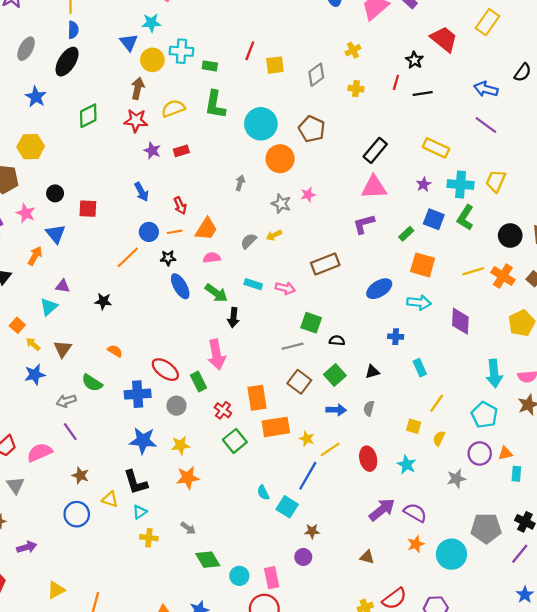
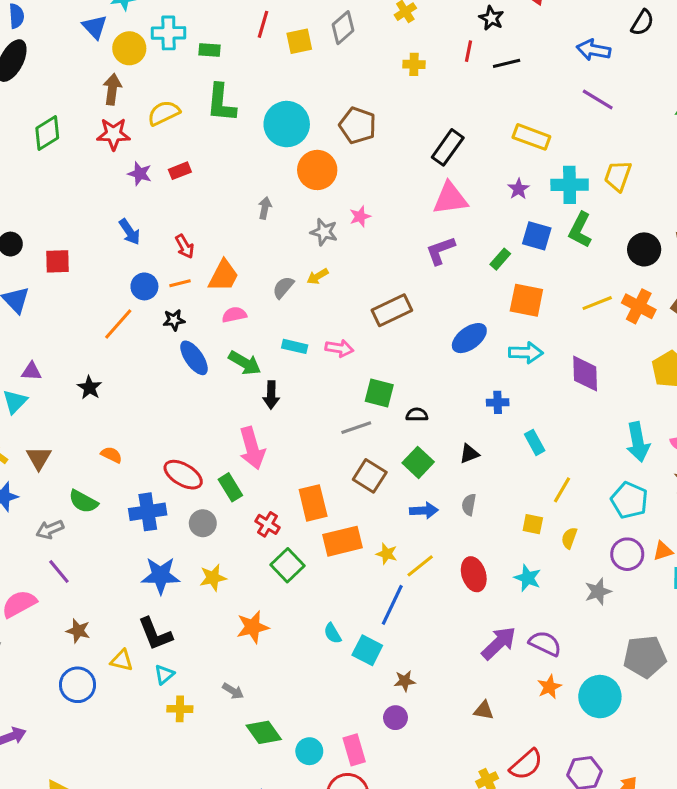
gray diamond: (316, 75) -> (343, 28), moved
black star: (103, 301) -> (89, 388), turned 30
orange star: (188, 478) -> (253, 627), moved

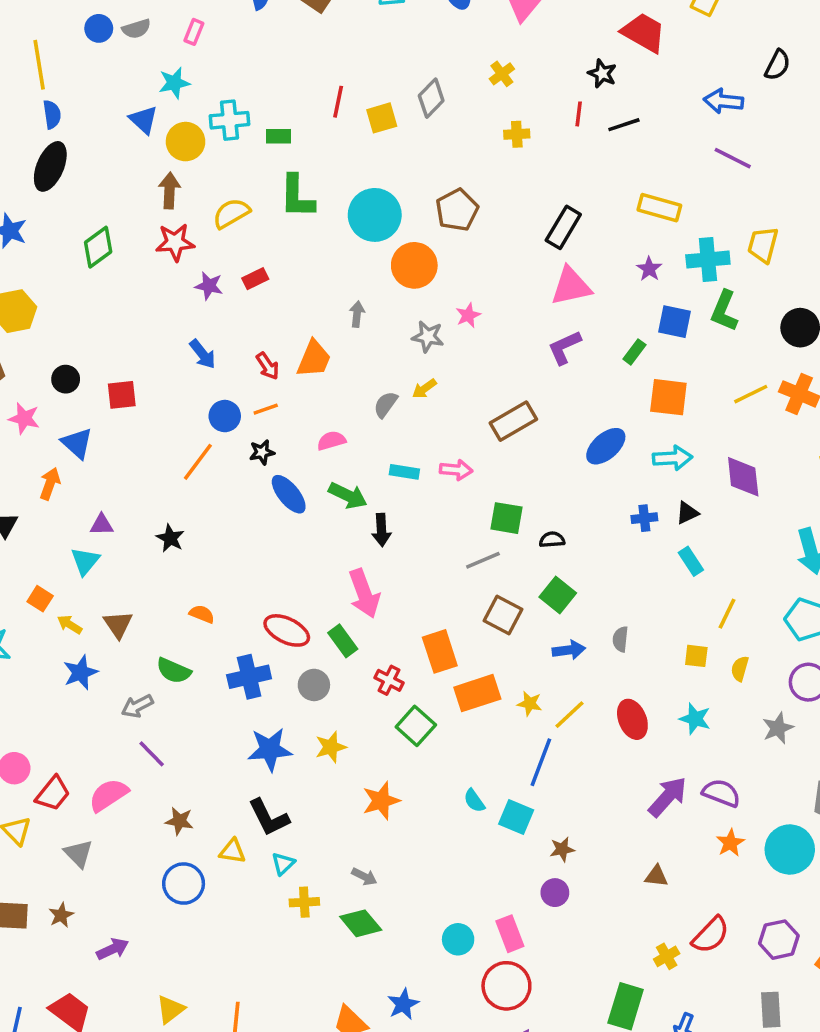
brown pentagon: (358, 125) -> (457, 210), turned 30
orange trapezoid: (224, 276) -> (314, 359), moved
black triangle: (469, 454) -> (687, 513), moved
green diamond: (264, 732) -> (361, 923), moved

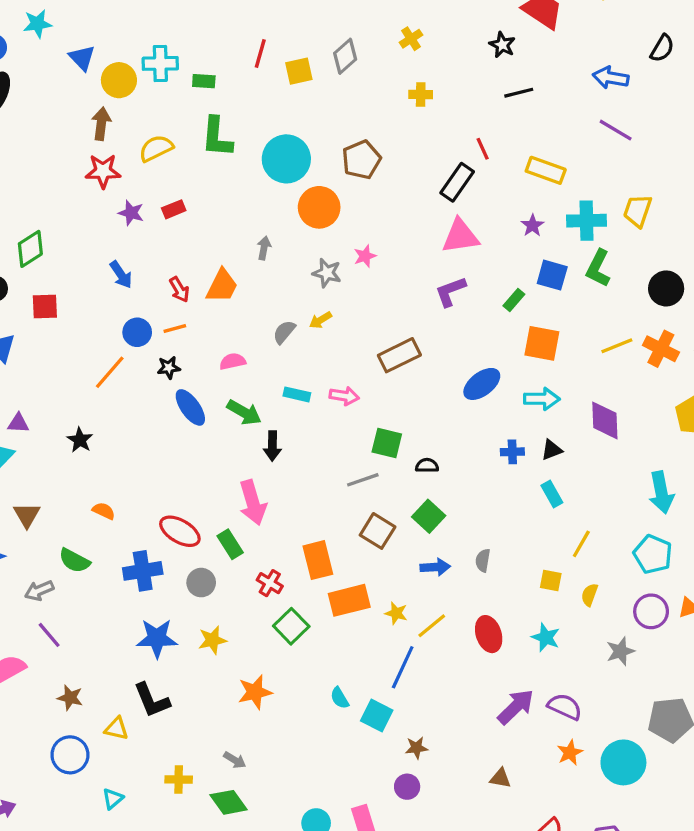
cyan star: (174, 83) -> (37, 24), moved
red line: (579, 114) -> (483, 149), moved, turned -35
green diamond: (98, 247) -> (30, 249), moved
cyan triangle: (283, 864) -> (113, 799), moved

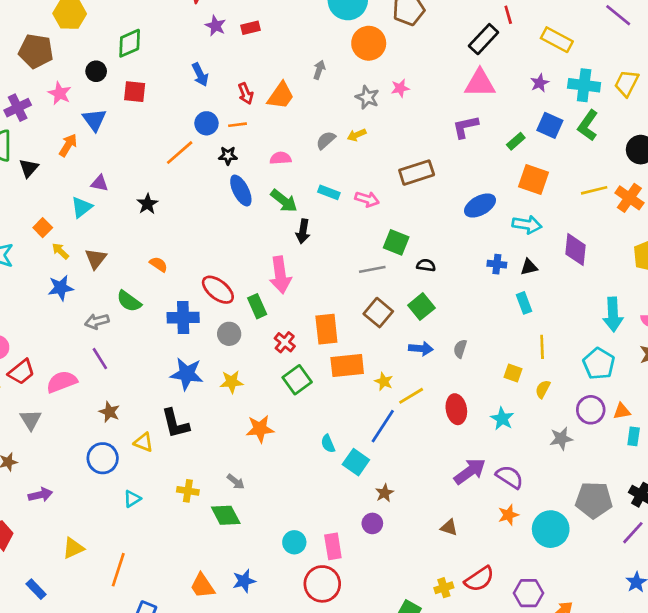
yellow line: (581, 544) -> (542, 347), turned -40
brown star: (416, 748) -> (384, 493), turned -30

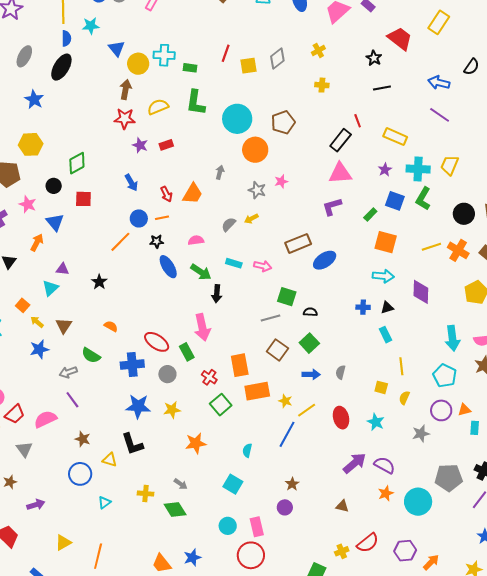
blue ellipse: (480, 206) -> (325, 260), moved
cyan semicircle: (328, 444) -> (247, 450), turned 40
cyan square: (356, 462) -> (233, 484), moved

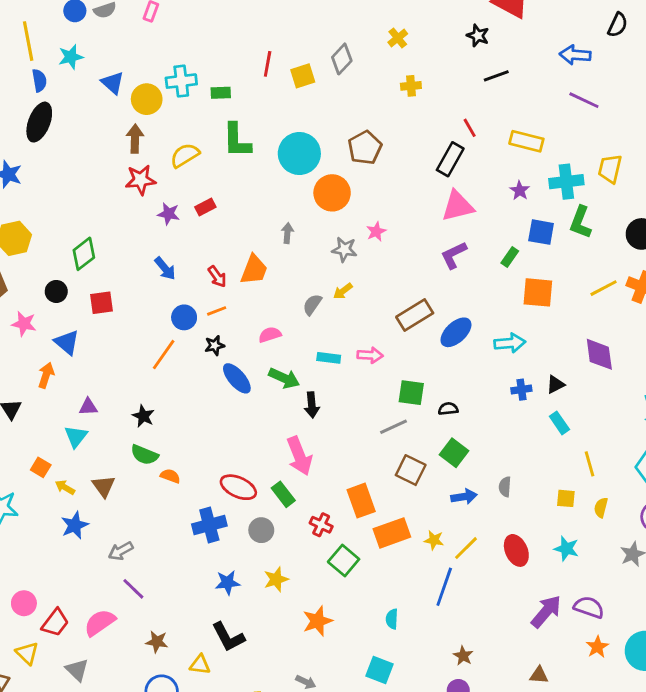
cyan arrow: (383, 276) -> (510, 343), moved
green semicircle: (91, 355) -> (144, 455), moved
blue star: (138, 406) -> (227, 583), size x0.7

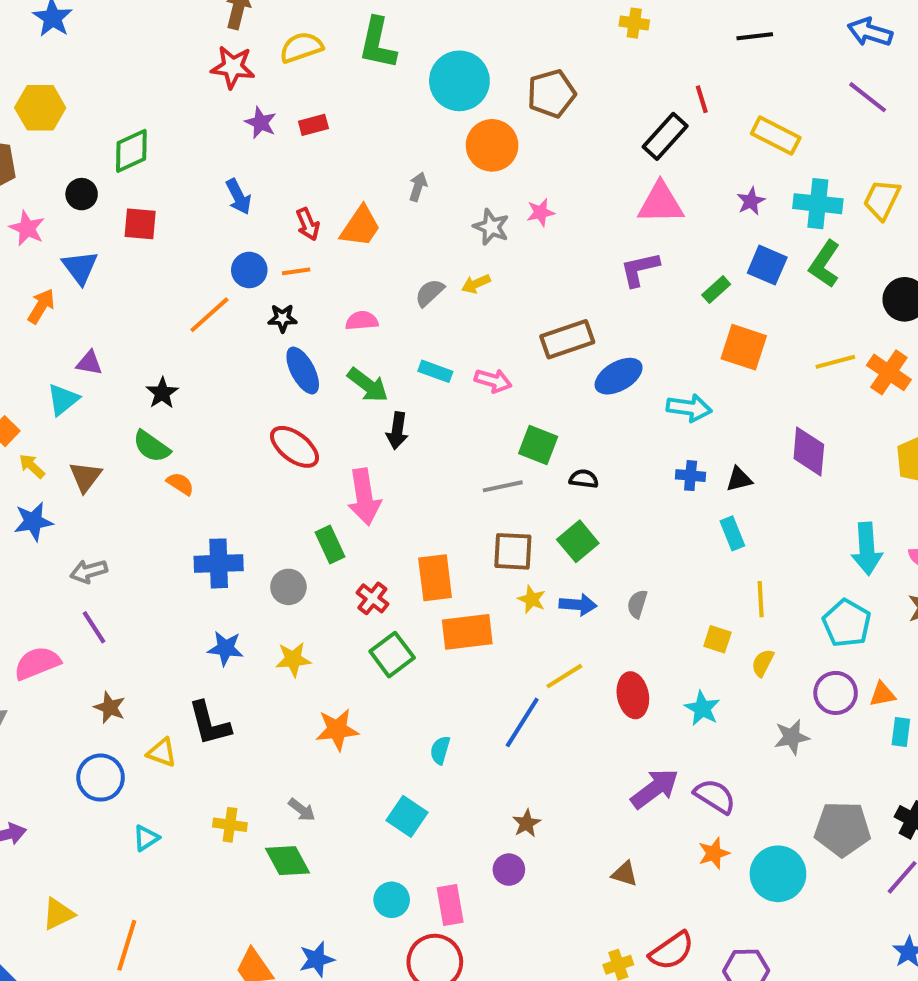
brown square: (411, 470) -> (513, 551), turned -36
red ellipse: (238, 487) -> (295, 447), moved
yellow star: (434, 540) -> (532, 599), moved

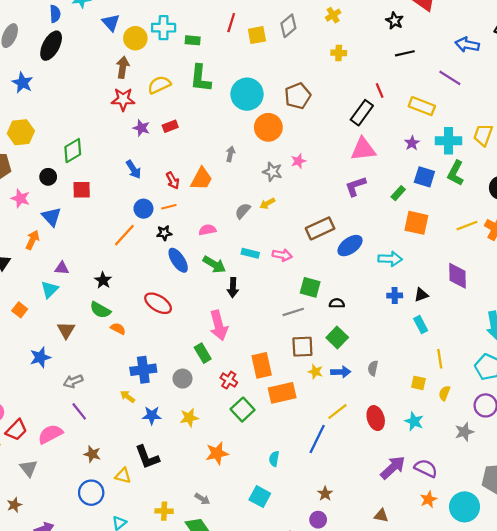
purple line: (868, 97) -> (450, 78), moved
red ellipse: (295, 447) -> (158, 303), moved
yellow arrow: (32, 466) -> (127, 396), moved

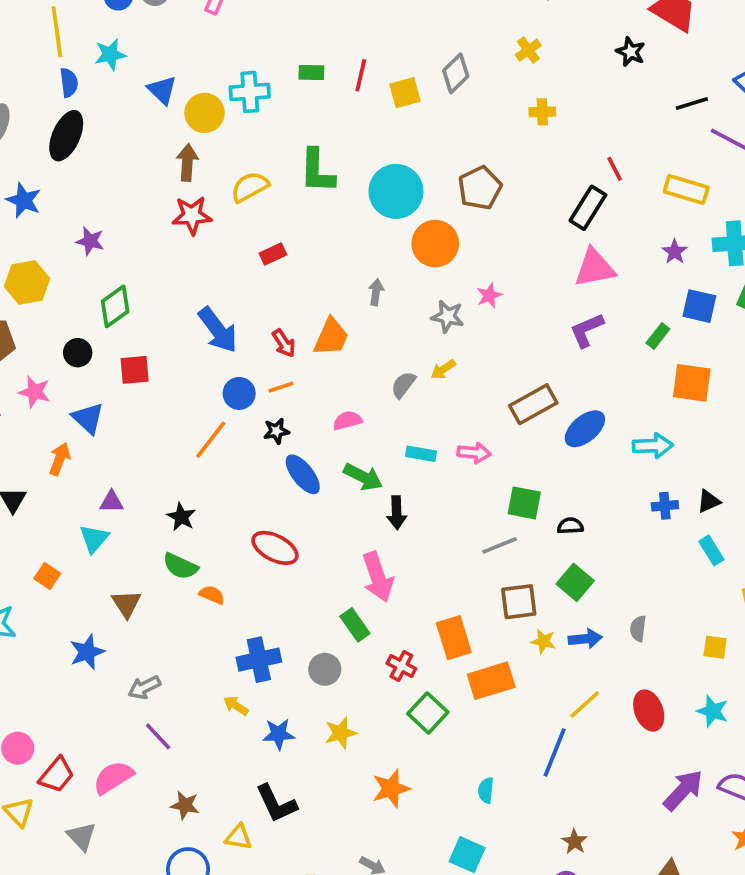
green rectangle: (193, 40) -> (311, 73), moved
black line: (405, 53) -> (692, 104), moved
purple star: (141, 128) -> (90, 241), moved
blue arrow: (134, 169) -> (218, 330), size x1.5

